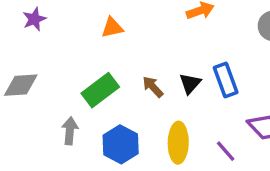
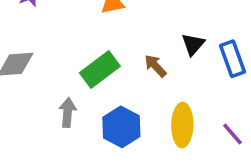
black triangle: (190, 83) -> (193, 44), moved

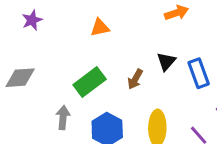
brown arrow: (155, 66) -> (135, 79), turned -108

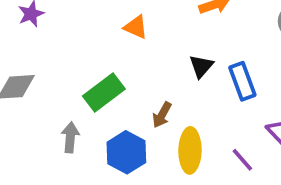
orange triangle: (100, 28) -> (136, 27), moved, turned 36
brown arrow: (135, 79) -> (162, 115), moved

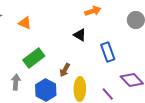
orange triangle: (136, 27) -> (25, 23), moved
black triangle: (201, 66) -> (80, 35), moved, turned -40

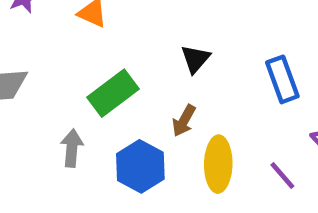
black triangle: (80, 35) -> (195, 59), moved, turned 40

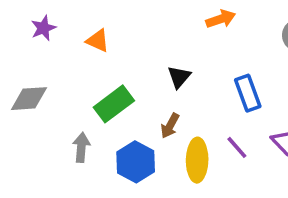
purple line: (282, 176) -> (237, 147), moved

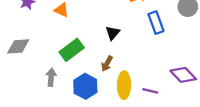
blue rectangle: (248, 93) -> (156, 23), moved
purple line: (237, 147) -> (150, 91), moved, turned -35

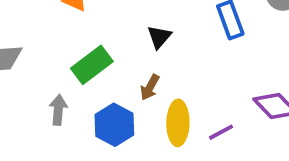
purple line: (150, 91) -> (221, 132), turned -42

